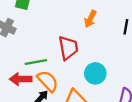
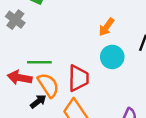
red trapezoid: (68, 48) -> (78, 78), moved
cyan circle: (95, 73) -> (112, 57), moved

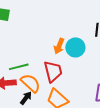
orange arrow: (106, 27) -> (59, 46), moved

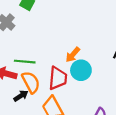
cyan circle: (75, 47) -> (81, 70), moved

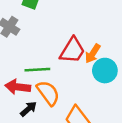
red trapezoid: (58, 78) -> (72, 50), moved, turned 35
black arrow: (21, 96) -> (28, 109), moved

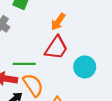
orange arrow: (93, 54) -> (58, 22), moved

